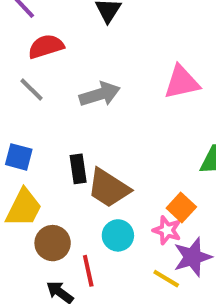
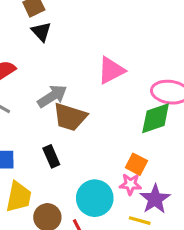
brown trapezoid: (109, 188) -> (70, 117), moved
cyan circle: (118, 235) -> (95, 198), size x1.5

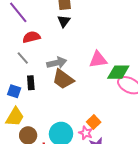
green diamond: (156, 118) -> (118, 72), moved
black rectangle: (51, 156) -> (31, 83), moved

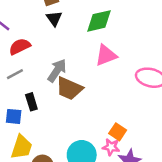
gray line: (23, 58) -> (15, 74), turned -64
gray arrow: (57, 63) -> (57, 71), turned -30
green diamond: (118, 72) -> (99, 21), moved

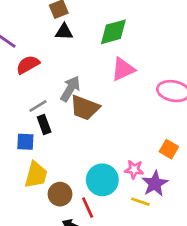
black triangle: (54, 18) -> (64, 32), turned -49
gray line: (15, 74) -> (38, 106), moved
orange square: (118, 132) -> (169, 149), moved

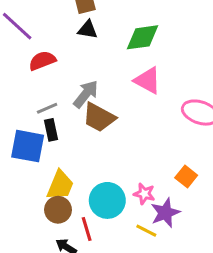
pink triangle: (123, 69) -> (147, 80), turned 45
blue square: (25, 142) -> (28, 146), size x1.6
yellow trapezoid: (36, 175) -> (60, 185), moved

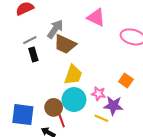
blue square: (28, 146) -> (23, 115), moved
yellow trapezoid: (60, 185) -> (73, 75), moved
brown circle: (58, 210) -> (54, 107), moved
purple star: (165, 213) -> (113, 106), turned 30

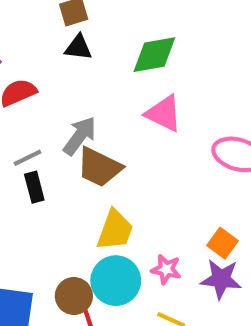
purple star: (113, 106) -> (221, 279), moved

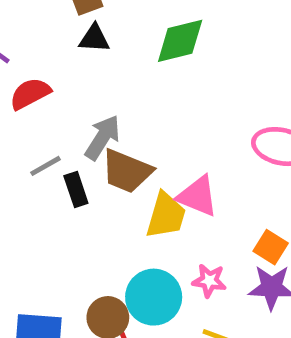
pink triangle: (164, 114) -> (198, 196), moved
black rectangle: (34, 187) -> (76, 190), moved
yellow trapezoid: (115, 230) -> (166, 215), moved

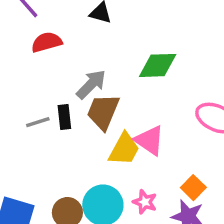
green diamond: (180, 41) -> (158, 65), moved
gray line: (46, 166) -> (38, 122), moved
brown trapezoid: (127, 171) -> (103, 112), turned 78

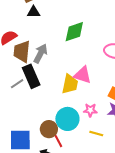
brown trapezoid: (103, 112) -> (22, 51), moved
black rectangle: (64, 117) -> (31, 76), size x1.6

